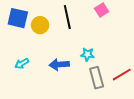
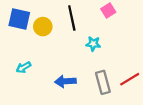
cyan star: (87, 54) -> (93, 44), moved
blue arrow: (59, 64) -> (65, 81), moved

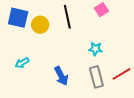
cyan star: (93, 44) -> (95, 49), moved
blue arrow: (65, 81) -> (61, 76), turned -114

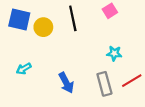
cyan star: (95, 49) -> (114, 53), moved

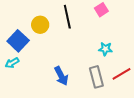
blue square: (19, 19) -> (18, 41), moved, turned 30
cyan arrow: (24, 69) -> (12, 63), moved

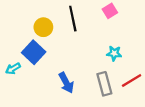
blue square: (18, 41) -> (34, 52), moved

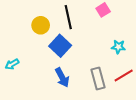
blue square: (34, 52) -> (60, 46), moved
cyan star: (114, 53) -> (118, 47), moved

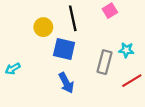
blue square: (60, 46) -> (64, 49), turned -30
gray rectangle: (98, 78) -> (104, 62), moved, turned 30

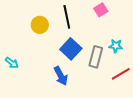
blue square: (64, 49) -> (71, 49), moved, turned 30
cyan arrow: (13, 69) -> (12, 63), turned -112

